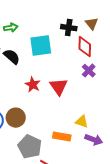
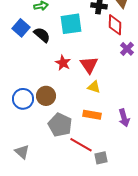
purple cross: (89, 71) -> (127, 49), moved
yellow triangle: (82, 122) -> (94, 87), moved
purple arrow: (94, 140) -> (124, 118), turned 54

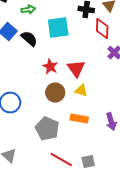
brown circle: (46, 96) -> (55, 93), moved
red line: (81, 145) -> (61, 160), moved

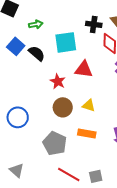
red triangle: (76, 69) -> (84, 69), moved, turned -48

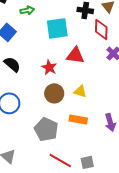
black semicircle: (37, 53) -> (12, 64), moved

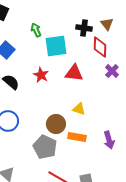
green arrow: (27, 10) -> (36, 30), moved, turned -104
red star: (49, 67) -> (41, 75), moved
brown circle: (54, 93) -> (56, 124), moved

